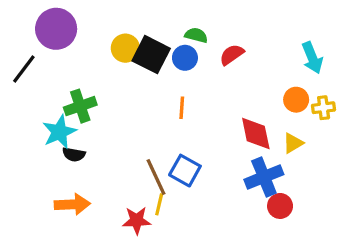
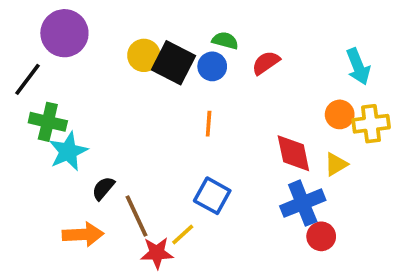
green cross: (80, 106) -> (48, 122), moved, turned 32
yellow cross: (324, 108) -> (371, 124), size x1.4
black semicircle: (74, 154) -> (103, 188), moved, turned 120
brown line: (156, 177) -> (136, 216), moved
yellow line: (159, 204) -> (183, 235), turned 35

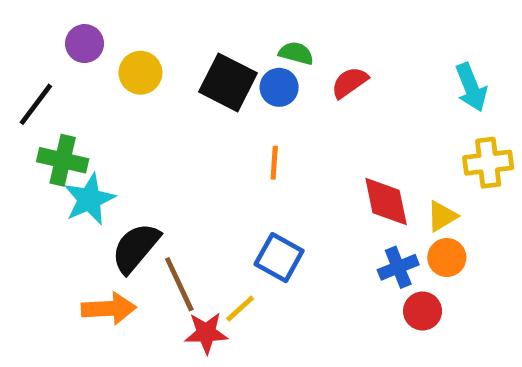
purple circle: (64, 33) -> (85, 44), size x0.6
yellow circle: (144, 55) -> (140, 73), moved
orange circle: (340, 114) -> (447, 258), moved
black semicircle: (103, 188) -> (136, 248), size x1.6
blue cross: (303, 203) -> (398, 267), size x0.7

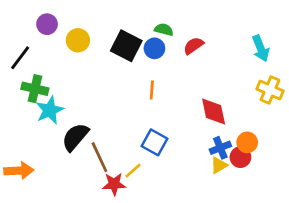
yellow cross: (488, 163) -> (270, 90), turned 30
yellow triangle: (442, 216) -> (219, 165), moved
orange arrow: (109, 309) -> (19, 171), moved
red circle: (423, 311) -> (240, 157), moved

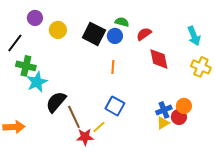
red diamond: (214, 111) -> (159, 59), moved

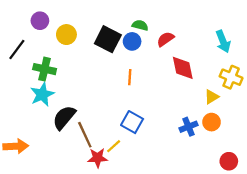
green cross: (26, 66) -> (45, 69), moved
red circle: (179, 117) -> (229, 161), moved
yellow triangle: (163, 123) -> (212, 97), moved

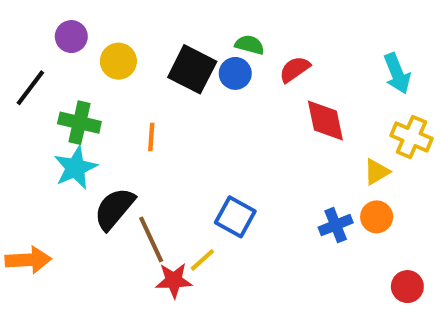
orange line: (130, 77) -> (151, 137), moved

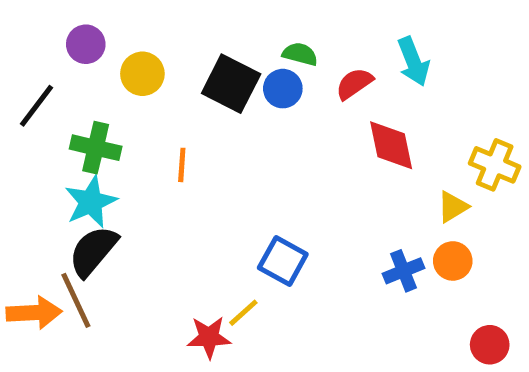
cyan arrow: (397, 73) -> (413, 61), moved
black semicircle: (114, 209) -> (93, 251), moved
brown line: (151, 239) -> (76, 300), moved

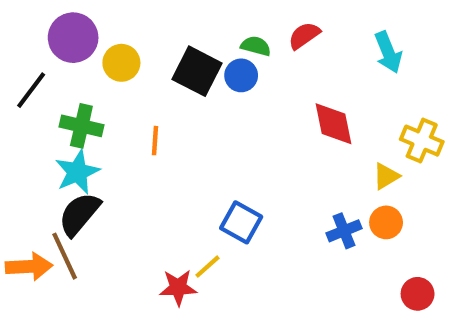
purple circle: (86, 44) -> (73, 38), size x1.5
cyan arrow: (413, 61) -> (388, 52), moved
red semicircle: (354, 84) -> (304, 36), moved

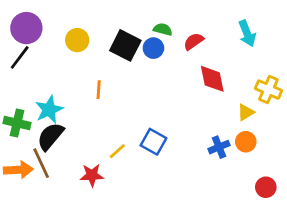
red semicircle: (304, 36) -> (194, 41), moved
purple circle: (73, 38) -> (26, 28), moved
green cross: (81, 126) -> (17, 123), moved
yellow line: (208, 267) -> (117, 151), moved
red star: (178, 288) -> (92, 175), moved

